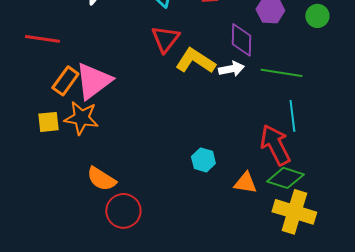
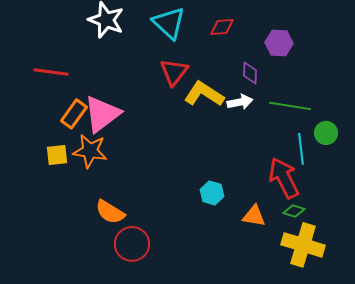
green circle: (317, 16) -> (326, 133), moved
purple diamond: (241, 40) -> (250, 73), size x0.7
green diamond: (285, 178) -> (294, 211), size x0.6

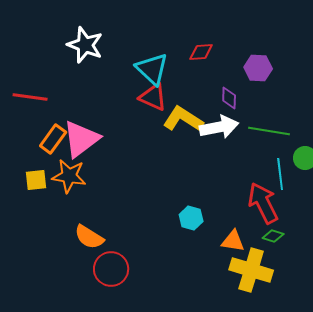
cyan triangle: (169, 23) -> (152, 69), moved
red triangle: (174, 72) -> (153, 97), turned -44
white arrow: (240, 102) -> (219, 127), size x1.5
yellow cross: (303, 245) -> (251, 270), moved

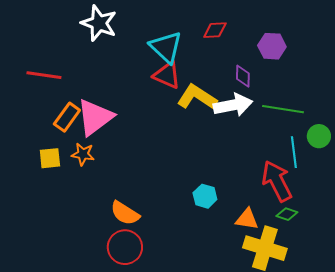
orange star: (69, 176) -> (83, 154), size x0.7
orange semicircle: (89, 237) -> (125, 213), moved

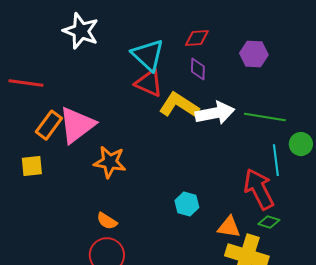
purple diamond: (243, 76) -> (198, 69), moved
orange star: (83, 154) -> (110, 162), moved, size x1.4
orange semicircle: (125, 213) -> (107, 221), size x0.7

